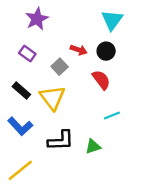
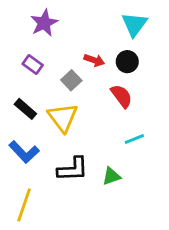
yellow line: (20, 170) -> (24, 205), turned -32

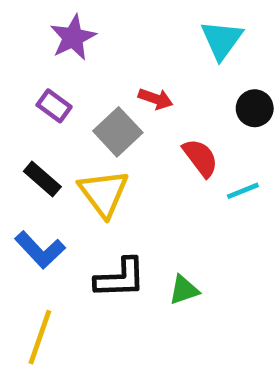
black circle: (127, 62) -> (255, 108), moved
gray square: (71, 80) -> (118, 132), size x1.4
cyan line: (134, 139) -> (243, 191), moved

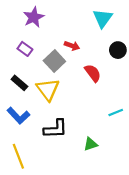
cyan line: (243, 191) -> (116, 112), moved
green triangle: (184, 290) -> (91, 144), moved
yellow line: (40, 337) -> (18, 156), turned -40

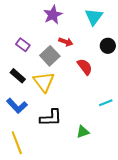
purple star: (34, 17) -> (53, 15), moved

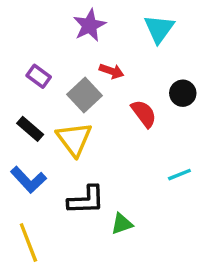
black circle: (108, 46) -> (183, 93), moved
green triangle: (83, 132) -> (122, 224), moved

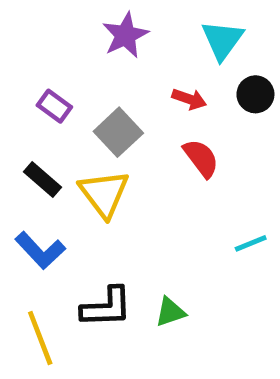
red arrow: (112, 71) -> (189, 99), moved
black circle: (183, 93) -> (255, 94), moved
black L-shape: (86, 200) -> (106, 307), moved

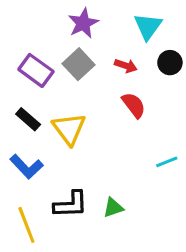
purple rectangle: (54, 106) -> (36, 70), size x1.5
gray square: (118, 132) -> (79, 64), moved

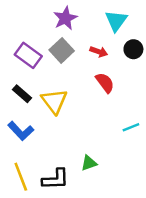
black L-shape: (71, 204) -> (55, 179), moved

